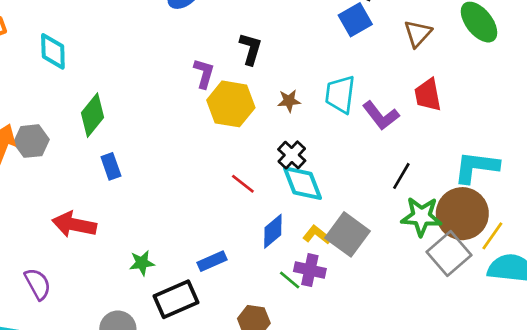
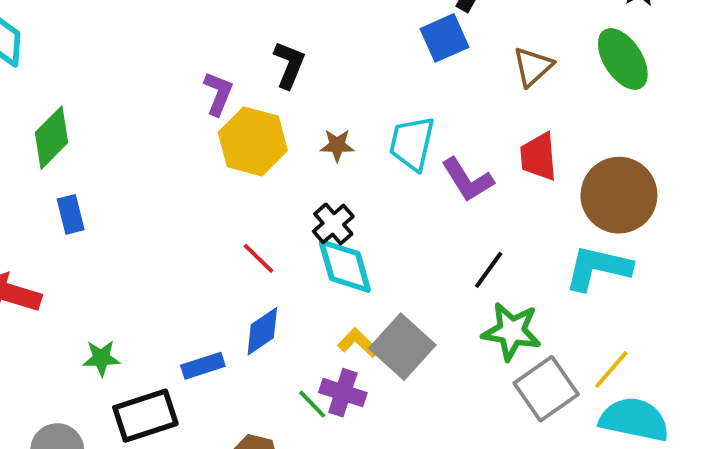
brown circle: (462, 214) -> (619, 195), moved
blue diamond: (273, 231) -> (262, 331), moved

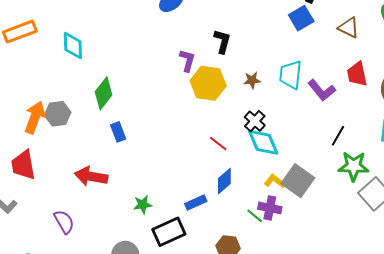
brown triangle: (533, 67) -> (349, 28), turned -45

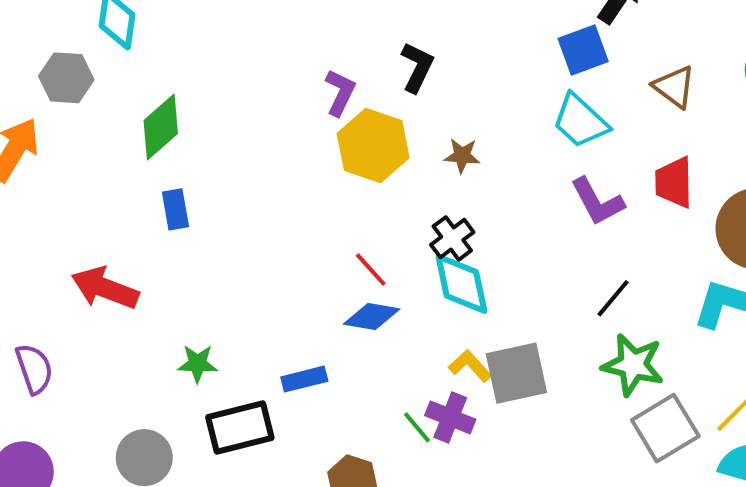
cyan trapezoid: (291, 75) -> (580, 121), moved, turned -64
gray hexagon: (58, 114) -> (66, 78), moved
blue diamond: (224, 181) -> (372, 316), moved, turned 40
gray square: (298, 181) -> (516, 373), turned 32

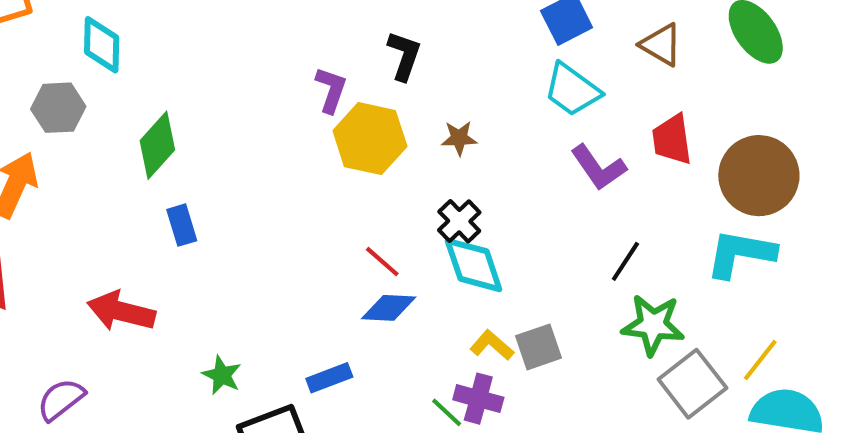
green star: (197, 364) -> (222, 375), turned 30
purple semicircle: (34, 369) -> (61, 399), turned -102
gray square: (516, 373) -> (539, 347), size x0.7

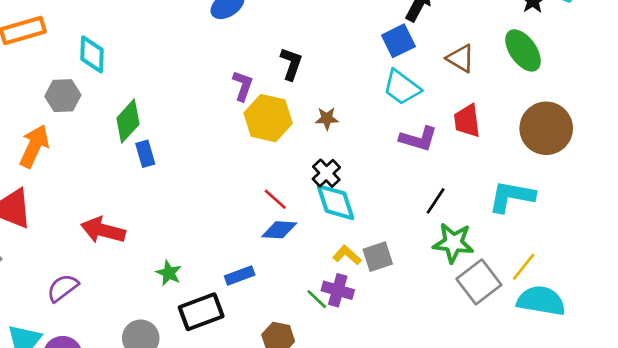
purple L-shape: (598, 168) -> (418, 139), turned -39
brown circle: (759, 176) -> (546, 128), moved
blue rectangle: (182, 225) -> (145, 154), moved

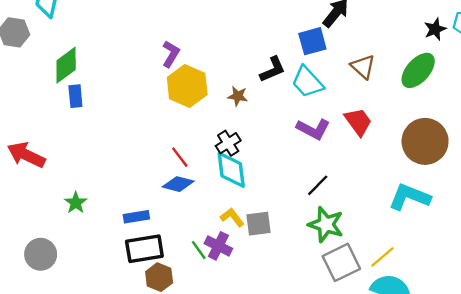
green ellipse: (523, 50) -> (418, 70), turned 66
black L-shape: (291, 64) -> (273, 69), moved, turned 36
red trapezoid: (467, 121) -> (358, 122), turned 140
cyan L-shape: (512, 196) -> (409, 197), moved
black rectangle: (201, 312) -> (144, 249), moved

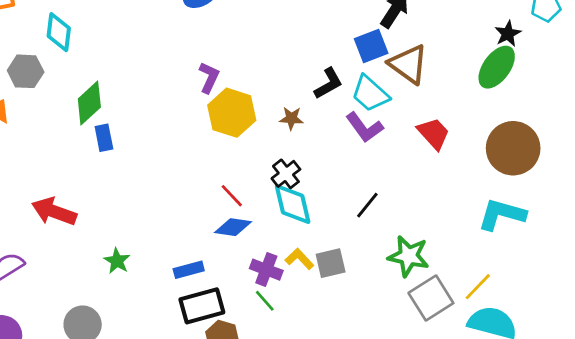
black star: (435, 29) -> (508, 34), moved
brown triangle: (363, 67) -> (408, 64), moved, size x1.4
purple L-shape: (313, 129) -> (364, 127), moved, turned 32
black line: (318, 185) -> (367, 205), moved
purple cross: (218, 246) -> (266, 270), moved

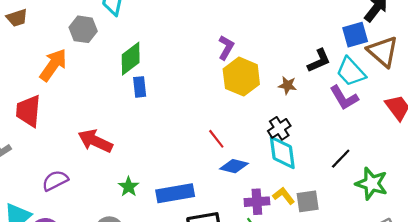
red line: (232, 196) -> (216, 139), moved
green star: (408, 256) -> (372, 184), moved
green star: (117, 261) -> (129, 187), moved
blue rectangle: (189, 270) -> (175, 193), moved, size x1.6
purple cross: (266, 270) -> (257, 202), turned -30

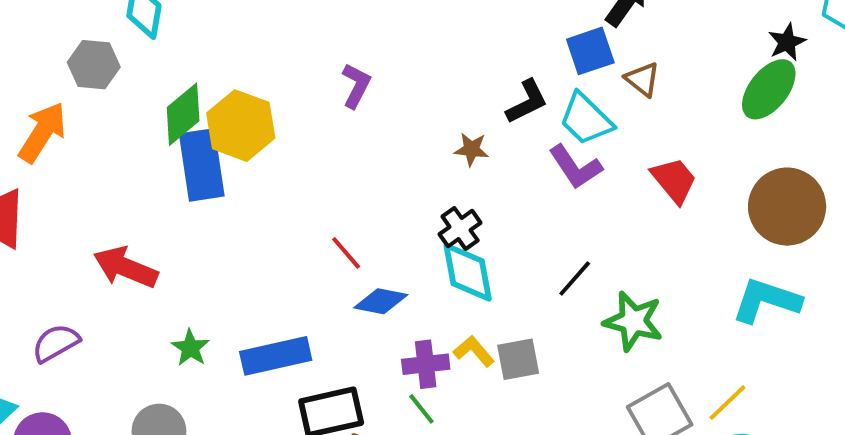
brown triangle: (383, 51) -> (642, 79), size x0.6
yellow hexagon: (241, 77) -> (241, 126), moved
blue rectangle: (140, 87) -> (202, 165), size x1.8

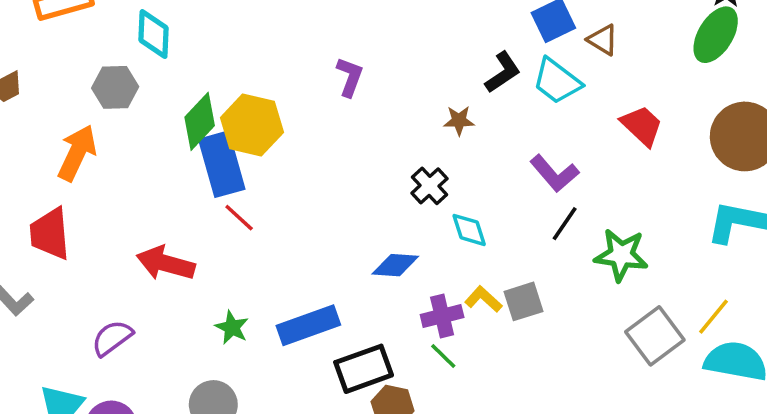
purple L-shape: (575, 167) -> (554, 173), moved
black cross: (460, 228) -> (430, 186), moved
red line: (346, 253) -> (239, 218), moved
cyan diamond: (468, 272) -> (469, 230), size x0.7

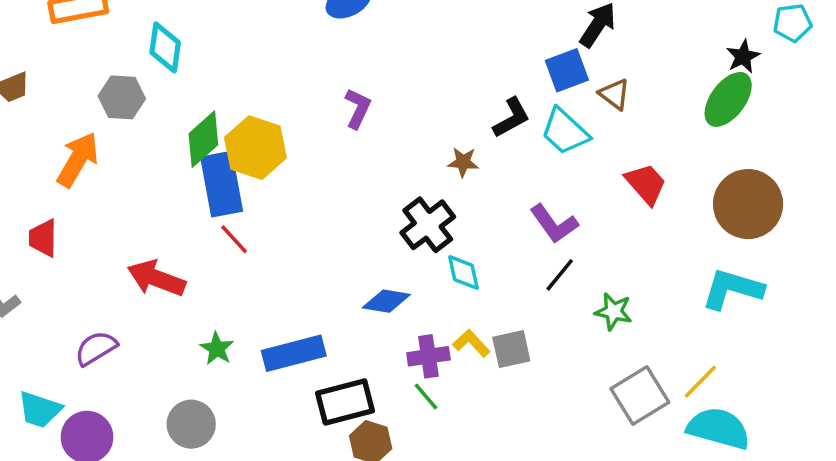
black cross: (430, 186) -> (428, 225), size x1.4
red trapezoid: (50, 234) -> (43, 238), size x0.7
green star: (621, 255) -> (613, 311), size x0.7

